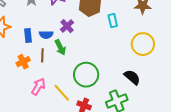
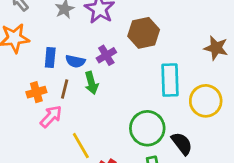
cyan rectangle: (113, 21) -> (170, 80), moved, size x1.6
green circle: (86, 75) -> (147, 128), moved
pink arrow: (38, 86) -> (51, 116), moved

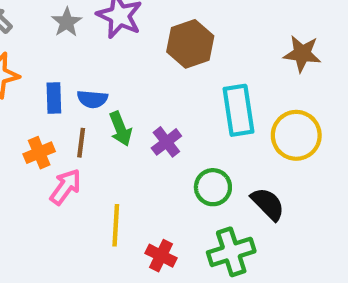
purple cross: (106, 55) -> (166, 142), moved
green circle: (147, 128) -> (213, 187), size x0.7
yellow line: (81, 146) -> (116, 225), turned 40

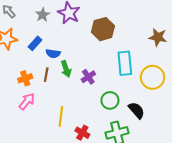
blue rectangle: (54, 98) -> (35, 43), moved, turned 40
pink arrow: (66, 187) -> (27, 101), moved

